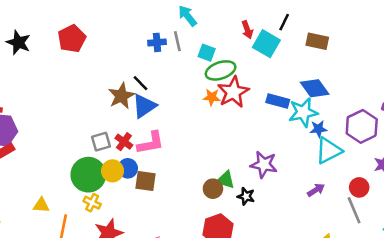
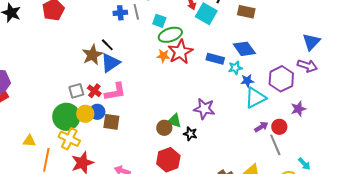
cyan star: (303, 112) -> (235, 68), size x0.6
purple arrow: (316, 190) -> (261, 127), moved
yellow cross: (92, 203) -> (69, 139), size x1.5

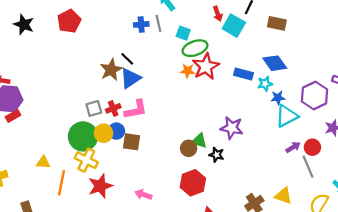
red cross: (94, 91) -> (113, 108), turned 32

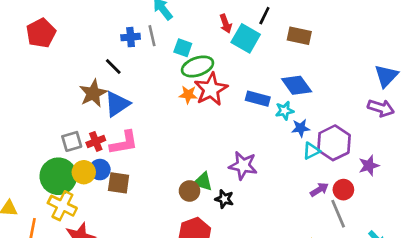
black line: (127, 59) -> (113, 66), moved
purple hexagon: (315, 96) -> (334, 143), moved
cyan triangle: (287, 116) -> (311, 151), size x0.6

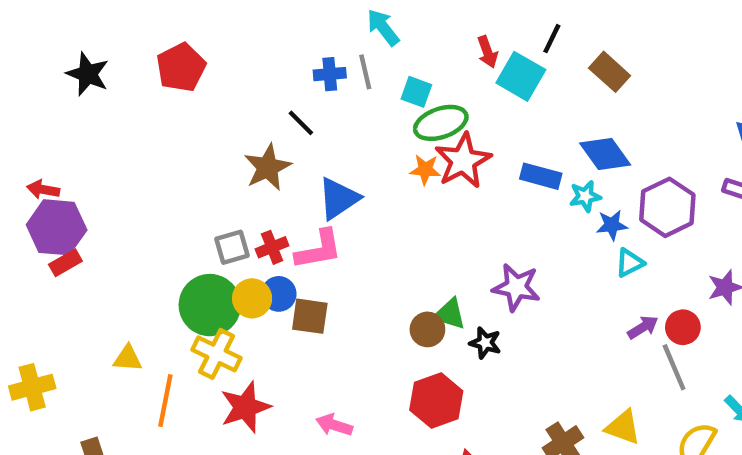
brown rectangle: (299, 36) -> (610, 72), turned 30
blue triangle: (117, 104) -> (339, 198), moved
purple hexagon: (334, 143) -> (667, 207), moved

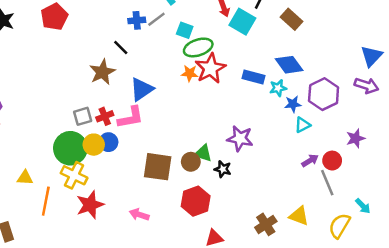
gray line: (365, 72) -> (156, 19), turned 66
brown square: (310, 316) -> (158, 167), moved, size x1.4

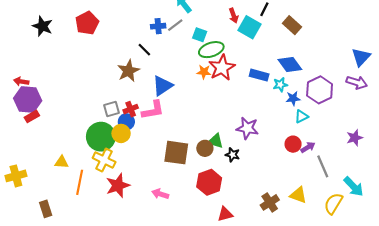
purple star: (355, 138) -> (355, 138), moved
blue circle: (108, 142) -> (126, 122), moved
red circle: (332, 161) -> (293, 144), moved
cyan arrow: (363, 206) -> (354, 187), size x1.5

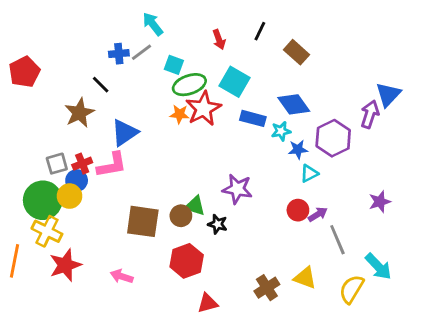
red pentagon: (87, 23) -> (24, 72), moved
cyan square: (249, 27) -> (234, 82), moved
purple arrow: (357, 82) -> (370, 114), moved, turned -90

